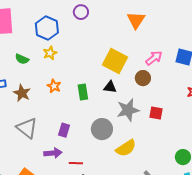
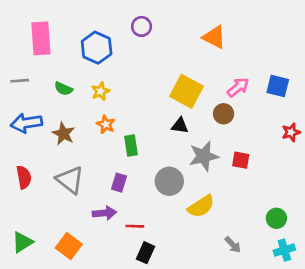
orange triangle: (136, 20) -> (214, 37), turned -36
yellow star: (50, 53) -> (100, 91), moved
green rectangle: (83, 92) -> (131, 146), moved

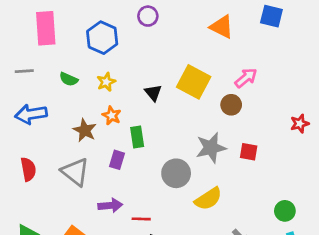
blue square: (278, 86) -> (271, 16), moved
black triangle: (180, 126) -> (153, 93), moved, turned 42
brown star: (63, 134) -> (85, 130), moved
purple rectangle: (119, 183) -> (117, 160), moved

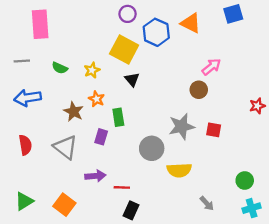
blue square: (271, 16) -> (233, 14), turned -30
blue hexagon: (102, 38) -> (156, 32), moved
yellow square: (194, 82) -> (124, 50), moved
yellow semicircle: (208, 199) -> (179, 170), turned 30

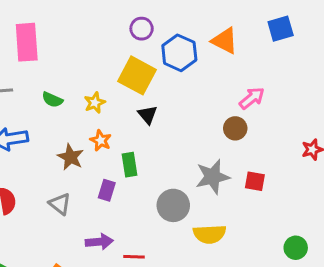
gray triangle: (65, 147) -> (60, 204), size x0.7

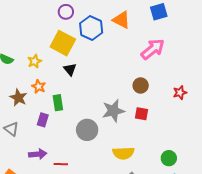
pink arrow: (252, 98) -> (153, 49), moved, size x1.4
brown circle: (235, 128) -> (141, 85), moved
yellow semicircle: (210, 234) -> (123, 153), moved

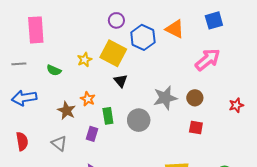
yellow star: (35, 61) -> (85, 60), moved
gray star: (113, 111) -> (165, 98), moved
gray circle: (87, 130) -> (139, 120), moved

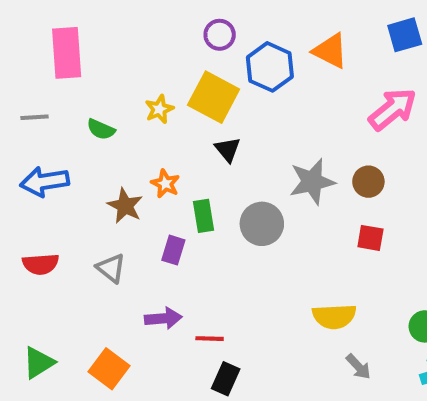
red semicircle: (22, 141) -> (41, 264), turned 96

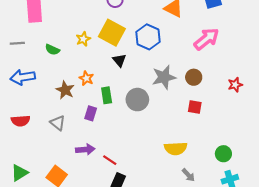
blue hexagon: (270, 67) -> (148, 37), moved
red line: (210, 339) -> (110, 160), turned 32

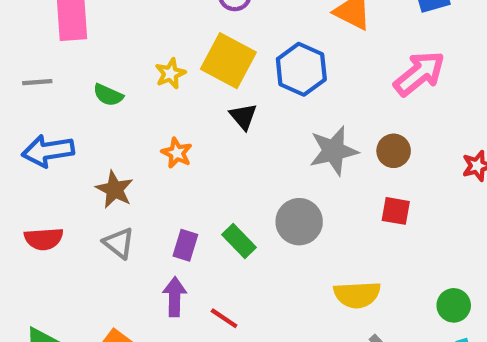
brown star: (65, 90) -> (115, 189), moved
green rectangle: (107, 95) -> (239, 241), moved, turned -35
gray circle: (137, 100) -> (299, 222), moved
purple rectangle: (91, 113) -> (185, 245), moved
purple arrow: (85, 149) -> (175, 297), turned -84

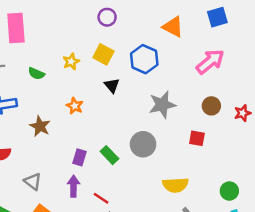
yellow square: (228, 61) -> (103, 54), size x0.7
brown circle: (394, 151) -> (211, 106), moved
gray triangle: (119, 243) -> (33, 181), moved

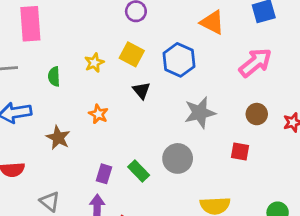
green semicircle: (36, 74) -> (54, 77), turned 63

